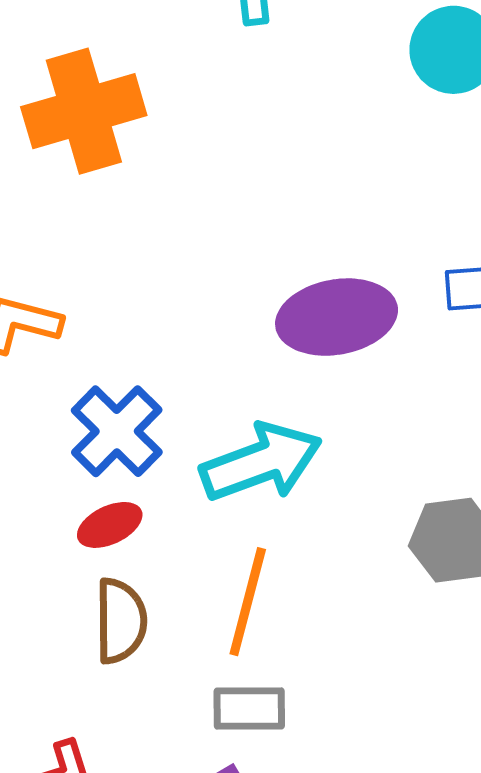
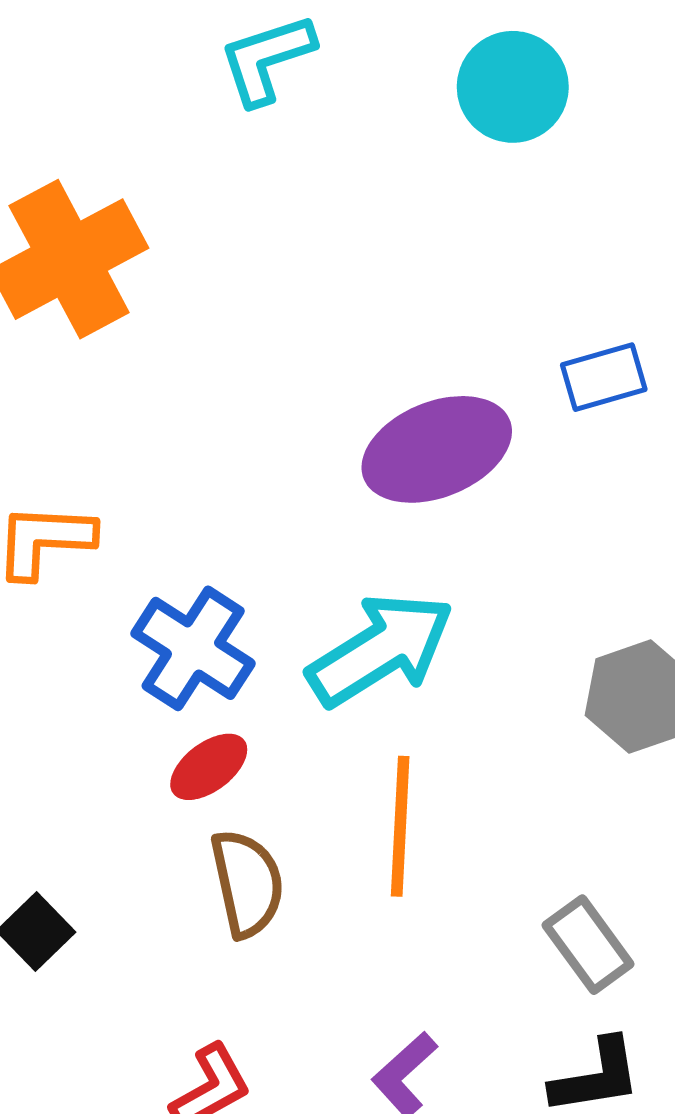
gray rectangle: (249, 709) -> (588, 945), moved, turned 66

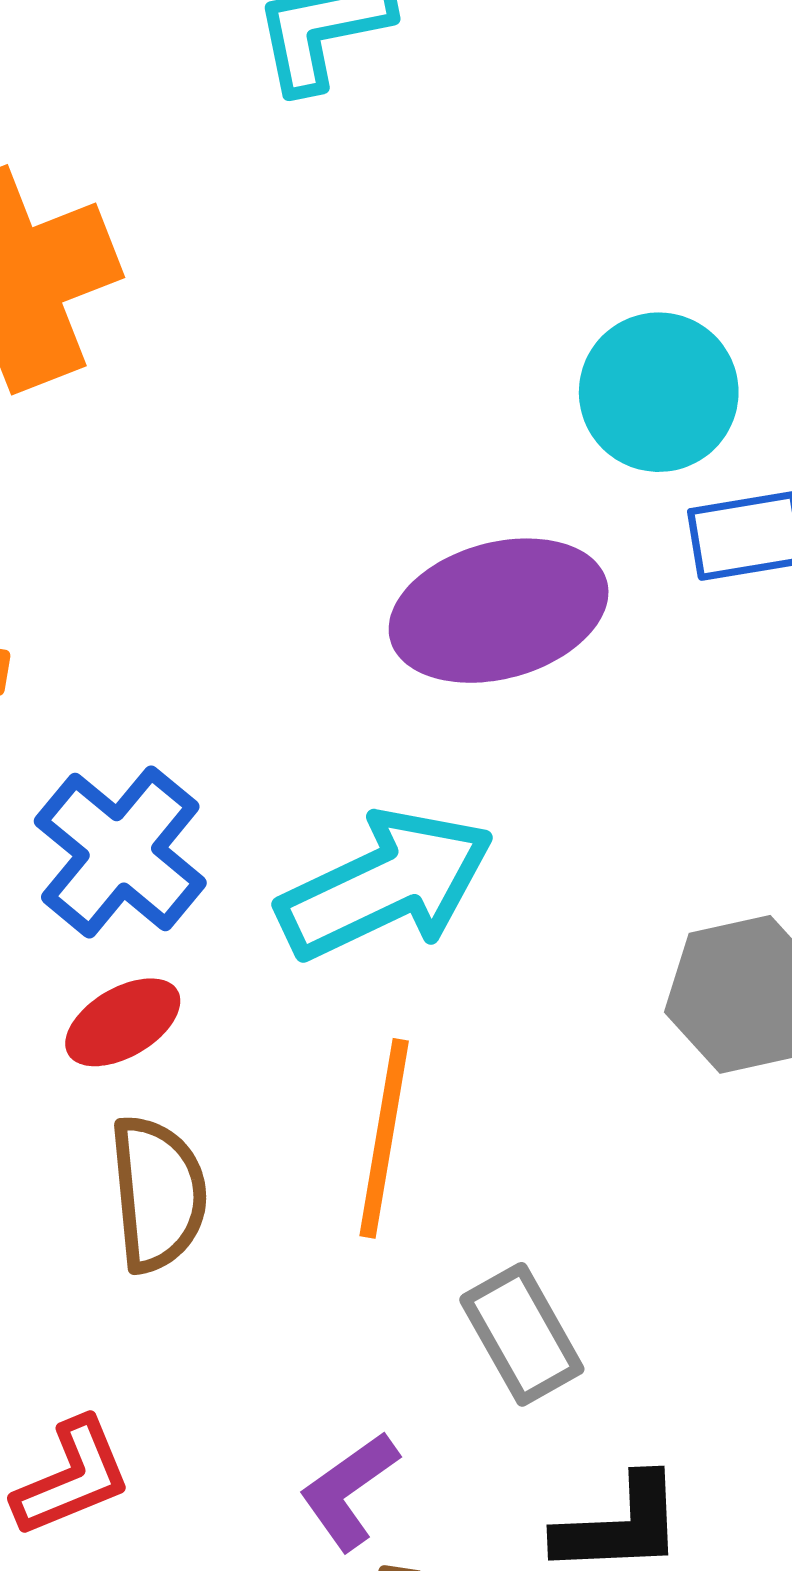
cyan circle: (513, 87) -> (659, 392), moved
gray rectangle: (588, 945) -> (522, 1334), moved

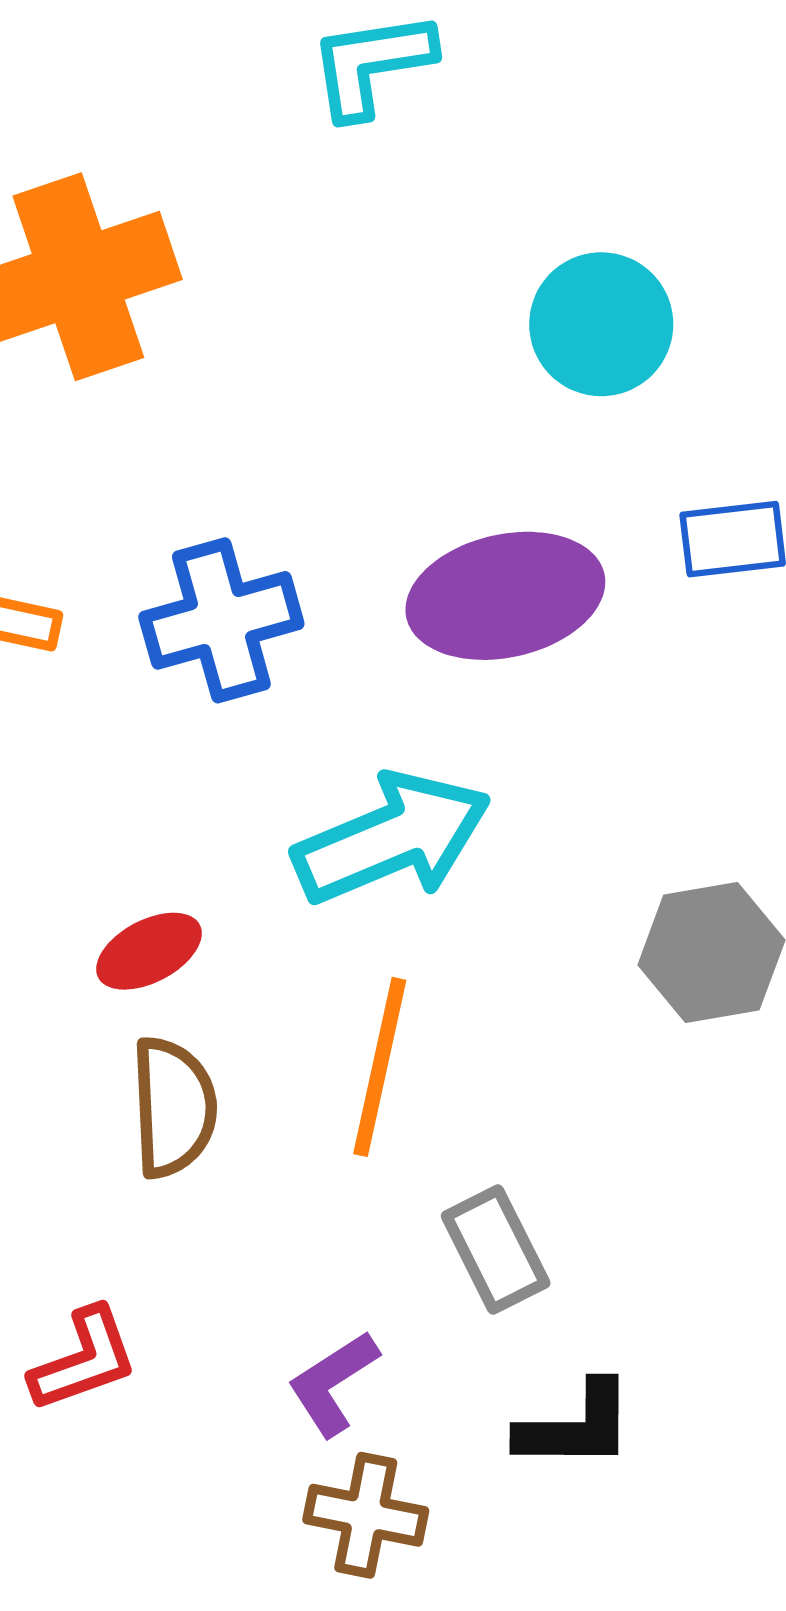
cyan circle: (659, 392) -> (601, 324), moved
blue cross: (120, 852) -> (221, 620), moved, turned 32

